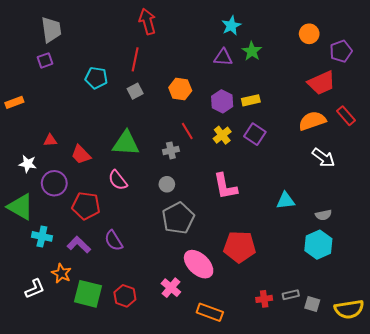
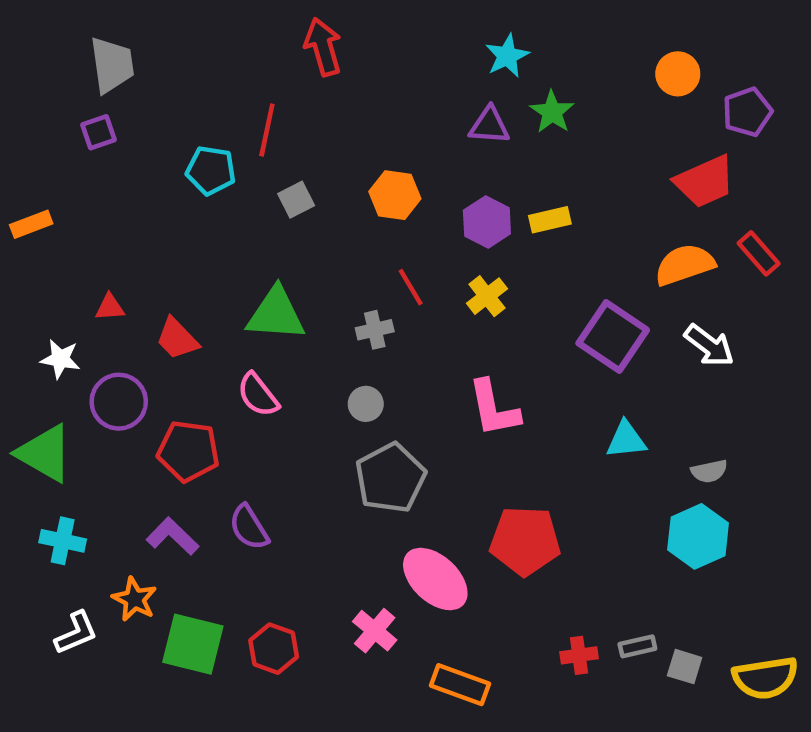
red line: (135, 59) -> (267, 130), moved
purple square: (255, 134) -> (613, 337), moved, size x1.4
cyan cross: (42, 236) -> (63, 541), moved

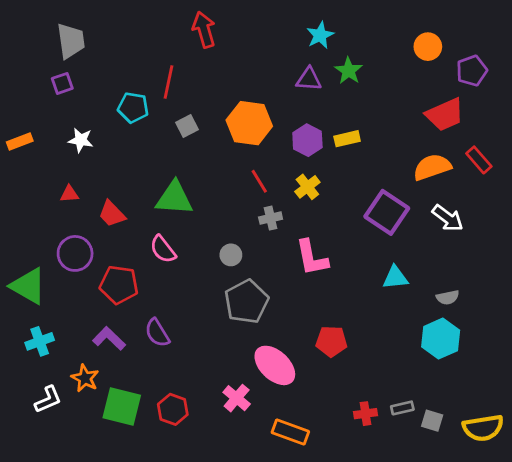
orange hexagon: (395, 195) -> (249, 123), size x1.4
gray cross: (375, 330) -> (271, 218), moved
white star: (60, 359) -> (81, 140), moved
cyan cross: (63, 541) -> (40, 341), turned -32
red pentagon: (525, 541) -> (331, 341), size x0.7

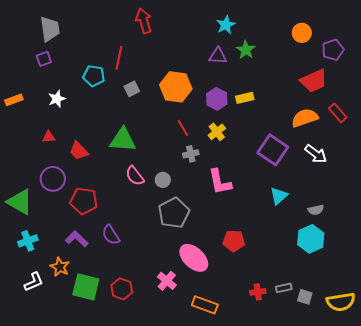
white star: (81, 140) -> (57, 99), turned -30
pink semicircle: (163, 249) -> (135, 176), moved
cyan triangle: (395, 278) -> (279, 196), turned -36

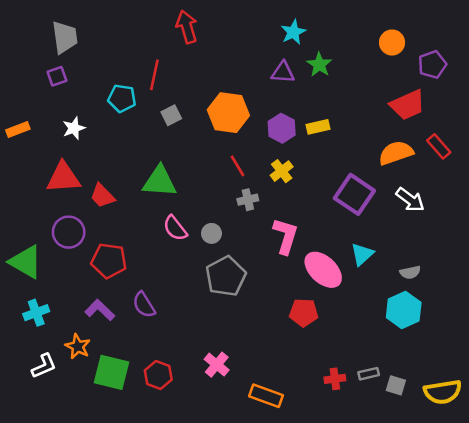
red triangle: (49, 137) -> (63, 178), size x2.0
pink L-shape: (220, 182) -> (286, 236), turned -152
pink ellipse: (194, 258) -> (323, 270), moved

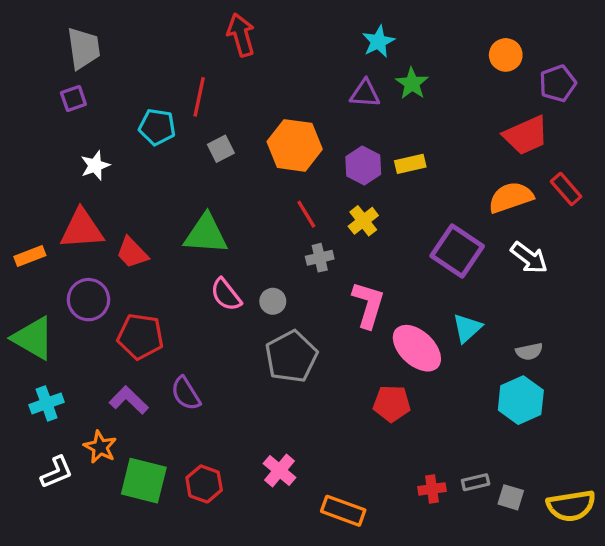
orange rectangle: (18, 130) -> (30, 256), moved

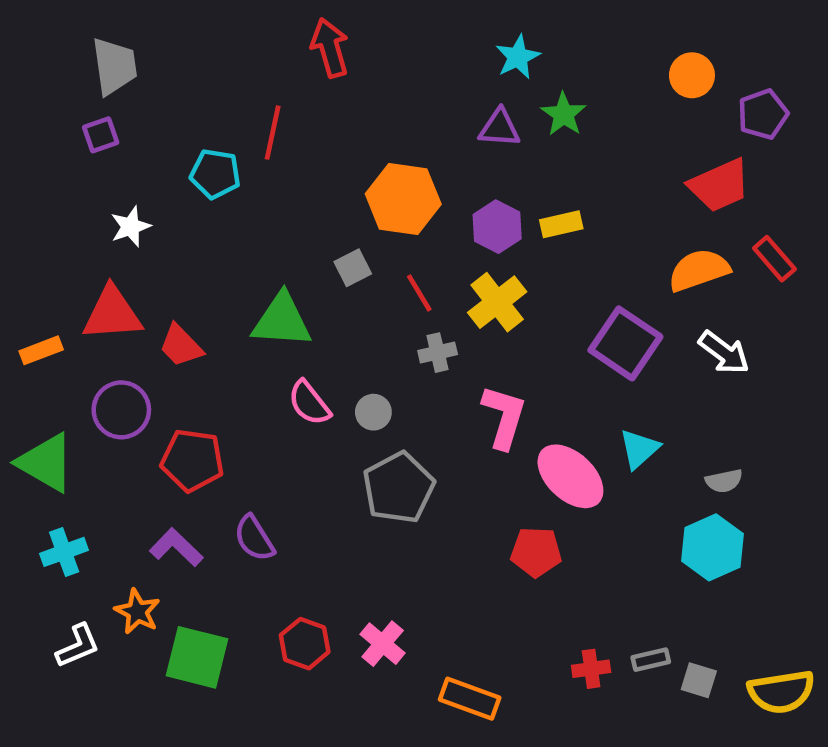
gray square: (221, 149) -> (353, 268), moved
yellow cross: (363, 221) -> (497, 302), size x1.4
red hexagon: (204, 484) -> (305, 644), moved

